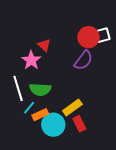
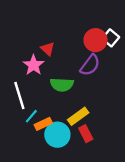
white square: (103, 35) -> (111, 38), turned -35
green semicircle: (40, 89) -> (62, 85), moved

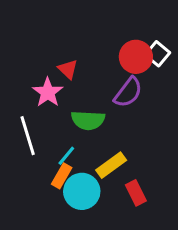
cyan line: (31, 116) -> (66, 156), moved
orange rectangle: (43, 124) -> (62, 176), turned -35
red rectangle: (86, 134) -> (136, 193), moved

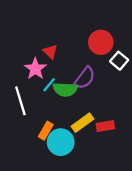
white square: (158, 54) -> (119, 61), moved
purple semicircle: (128, 92) -> (85, 78), moved
cyan line: (66, 156) -> (49, 85), moved
red rectangle: (136, 193) -> (105, 126), moved, turned -72

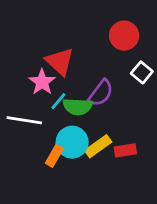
red circle: (101, 42) -> (124, 36), moved
red triangle: (50, 52) -> (60, 62), size x1.6
white line: (20, 101) -> (24, 120), turned -64
cyan circle: (61, 142) -> (72, 142), moved

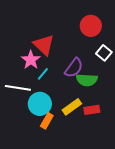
green semicircle: (78, 107) -> (87, 80), moved
cyan circle: (72, 142) -> (40, 104), moved
orange rectangle: (54, 156) -> (47, 121), moved

